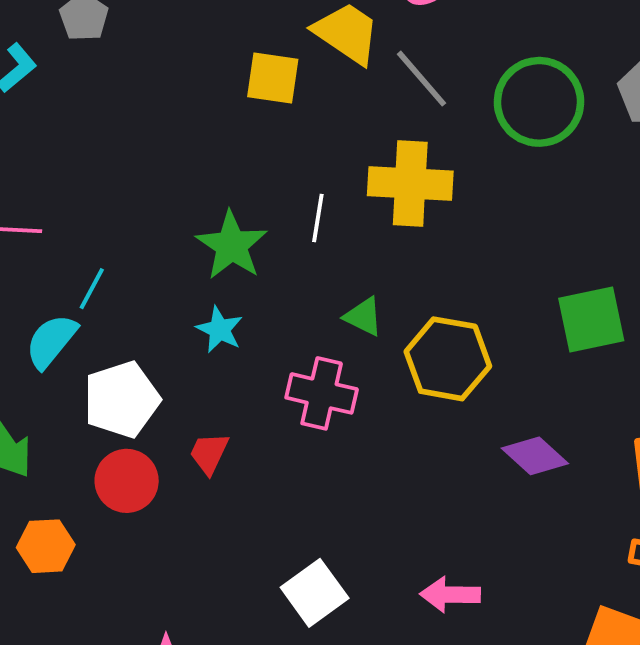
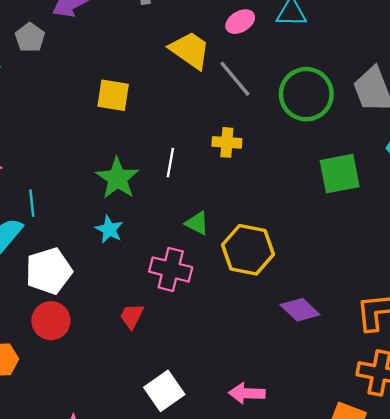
yellow square: (273, 78) -> (113, 95), moved
yellow cross: (410, 183) -> (227, 142), size x0.6
cyan line: (92, 289) -> (32, 203), turned -35
green square: (591, 319) -> (340, 174), moved
red trapezoid: (209, 453) -> (132, 316), moved

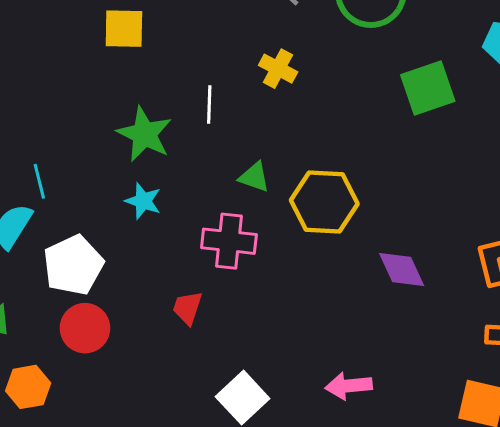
yellow cross: (227, 142) -> (278, 69), turned 32
purple diamond: (300, 310) -> (402, 269), turned 30

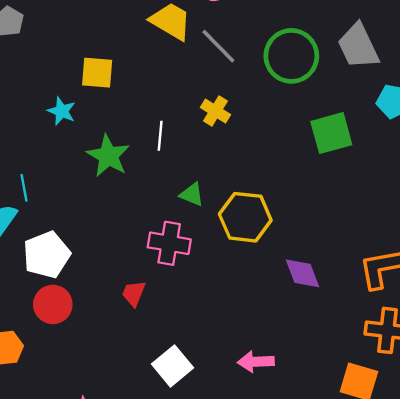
cyan star: (143, 201) -> (62, 111), moved

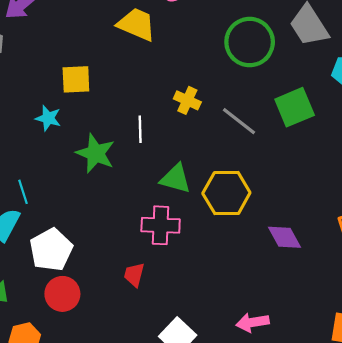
gray line: (218, 46) -> (239, 121), moved
green triangle: (192, 194) -> (176, 179), size x1.4

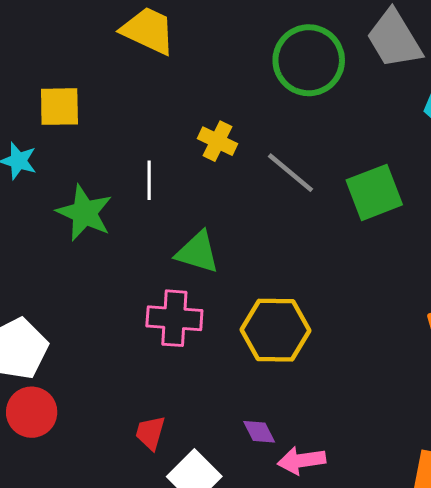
green square: (295, 107) -> (374, 192), moved
yellow hexagon: (226, 193) -> (276, 330), moved
purple diamond: (285, 237) -> (259, 432), moved, size x0.7
red trapezoid: (134, 275) -> (150, 433), moved

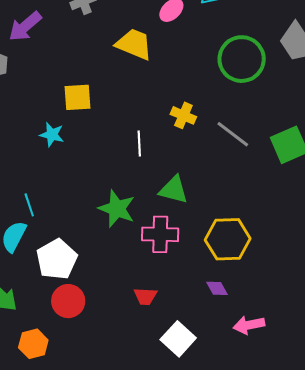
green star: (84, 213) -> (117, 209), moved
purple diamond: (259, 432) -> (217, 288), moved
red trapezoid: (150, 433) -> (145, 296), moved, turned -100

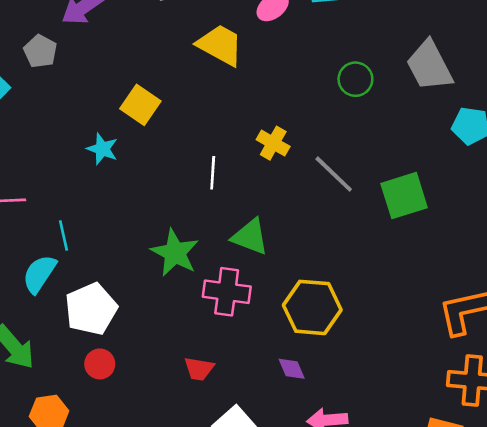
green circle: (242, 59) -> (355, 79), size x0.6
yellow square: (77, 97) -> (140, 105), turned 32
red circle: (68, 301) -> (100, 364), size x0.7

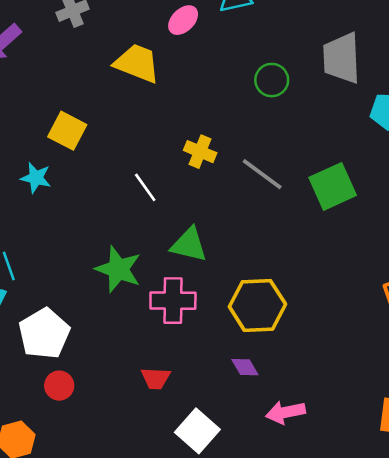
gray trapezoid: (430, 66) -> (342, 58), turned 32
white line: (213, 173) -> (145, 187), turned -32

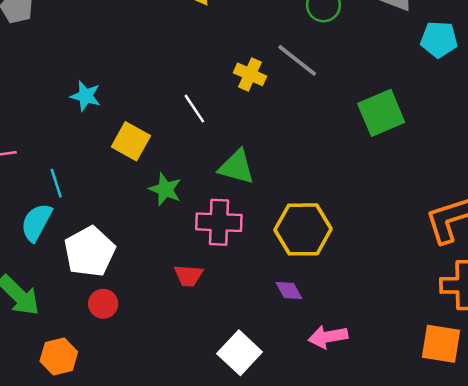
yellow square: (67, 131) -> (131, 141), moved
gray line: (262, 174) -> (297, 60), moved
green star: (118, 269) -> (165, 189), size x0.7
red trapezoid: (156, 378) -> (189, 276), moved

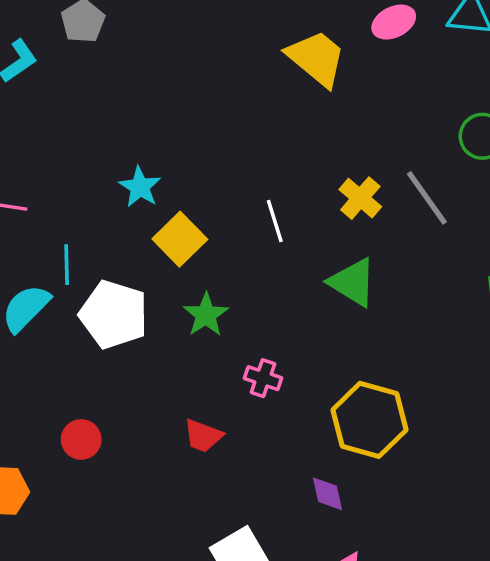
cyan star: (86, 96) -> (140, 187), moved
green triangle: (236, 167) -> (353, 282), moved
pink cross: (219, 222) -> (263, 378), size x0.6
white pentagon: (90, 252) -> (114, 315), moved, turned 30

